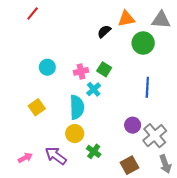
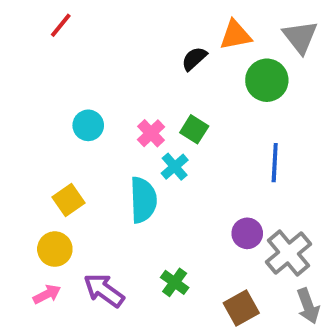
gray triangle: (161, 20) -> (300, 37), turned 48
pink cross: (81, 71) -> (151, 133), turned -32
yellow circle: (75, 134) -> (55, 249), moved

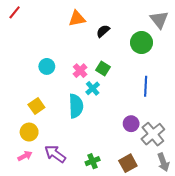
red line: (61, 25) -> (15, 12), moved
orange triangle: (235, 35) -> (77, 19), moved
green cross: (175, 282) -> (93, 161), moved, turned 32

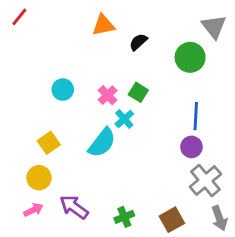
cyan semicircle: (76, 106) -> (102, 143), turned 40
purple circle: (131, 124) -> (191, 147), moved

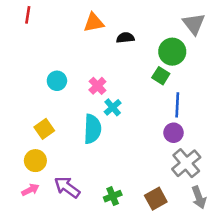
red line: (19, 17) -> (28, 15), moved, turned -30
black semicircle: (138, 42) -> (125, 38), turned 36
green square: (138, 92) -> (161, 76), moved
cyan semicircle: (102, 143) -> (92, 129), turned -36

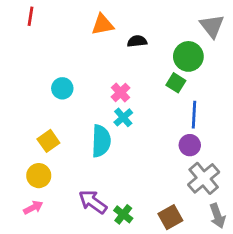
pink cross: (97, 86) -> (120, 92), moved
purple arrow: (67, 187) -> (93, 202), moved
green cross: (113, 196) -> (123, 214), turned -30

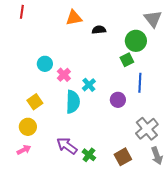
green square: (176, 83) -> (127, 60), turned 32
pink cross: (120, 92) -> (64, 75), moved
purple circle: (190, 145) -> (118, 100), moved

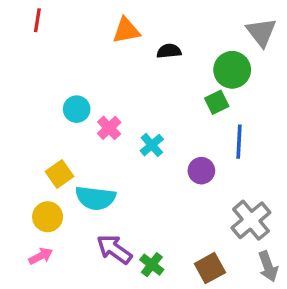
cyan semicircle: (73, 102) -> (95, 198), moved, turned 95

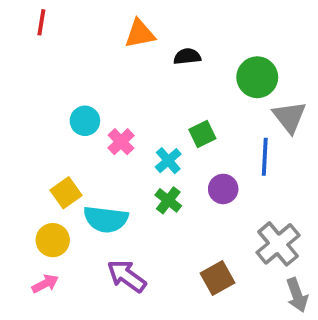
gray triangle: (261, 32) -> (289, 117), moved
green square: (217, 102) -> (202, 134), moved
green cross: (152, 265) -> (168, 200), moved
brown square: (210, 268) -> (217, 278), moved

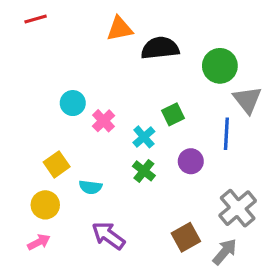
red line: (41, 22) -> (36, 19), turned 65
black semicircle: (187, 56) -> (160, 48), size x1.6
cyan semicircle: (106, 219) -> (91, 187), size x0.6
gray arrow: (297, 295) -> (225, 252), moved, turned -120

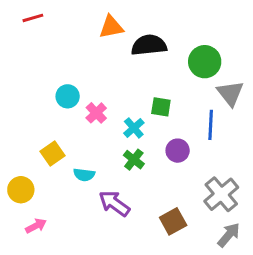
green square: (173, 114) -> (161, 107), turned 35
yellow circle: (45, 205) -> (21, 190), moved
purple arrow: (108, 236) -> (114, 203), moved
gray arrow: (225, 252) -> (229, 235), moved

